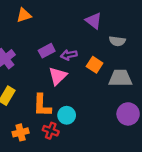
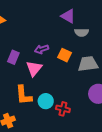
purple triangle: (94, 21) -> (68, 16), moved
purple rectangle: (47, 51) -> (13, 57), moved, turned -32
red cross: (51, 131) -> (63, 109), moved

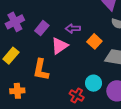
cyan circle: (46, 101) -> (94, 83), moved

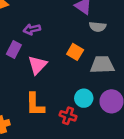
purple arrow: (73, 28) -> (32, 29), moved
orange L-shape: (41, 70) -> (35, 105), moved

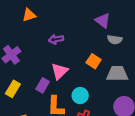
purple rectangle: (14, 49) -> (43, 85), moved
cyan circle: (84, 98) -> (80, 96), moved

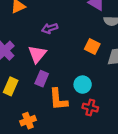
pink triangle: (60, 71) -> (37, 54), moved

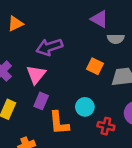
purple arrow: (50, 28) -> (49, 47), size x1.5
red cross: (90, 108) -> (106, 126), moved

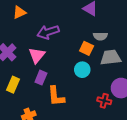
gray semicircle: (116, 39) -> (100, 36), moved
cyan circle: (85, 107) -> (82, 70), moved
red cross: (106, 126) -> (104, 101), moved

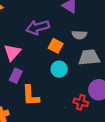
purple arrow: (48, 32) -> (38, 27), moved
orange square: (87, 48) -> (56, 46), moved

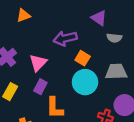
gray semicircle: (79, 35) -> (114, 38), moved
cyan circle: (59, 69) -> (85, 82), size x1.5

